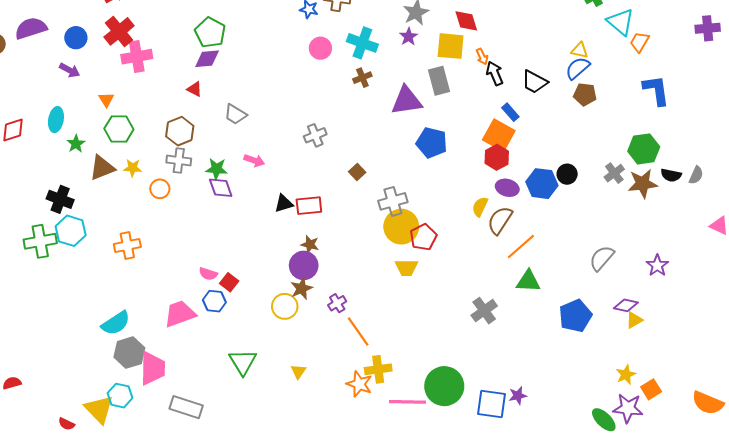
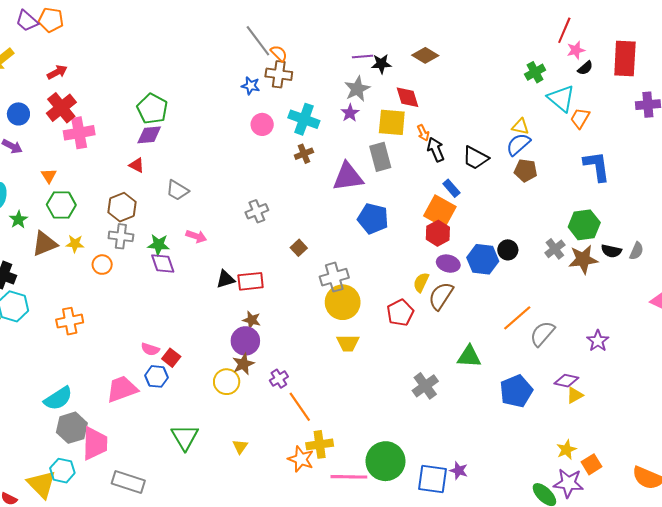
red pentagon: (423, 237) -> (400, 313), moved
orange line: (521, 247) -> (517, 318), moved
purple star: (518, 396) -> (459, 471), turned 30

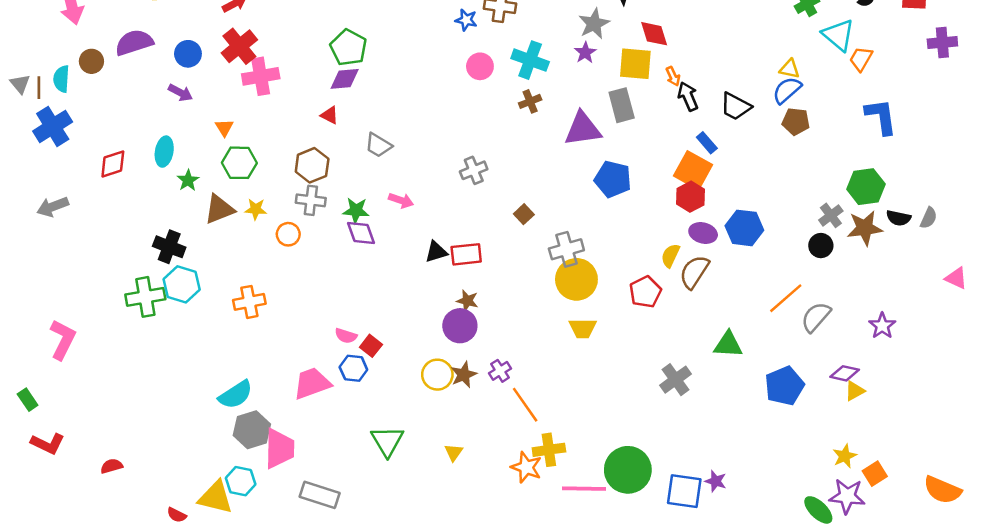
black circle: (508, 250) -> (821, 246), moved
brown star: (243, 364) -> (464, 375), moved
yellow triangle: (41, 484) -> (216, 497), turned -32

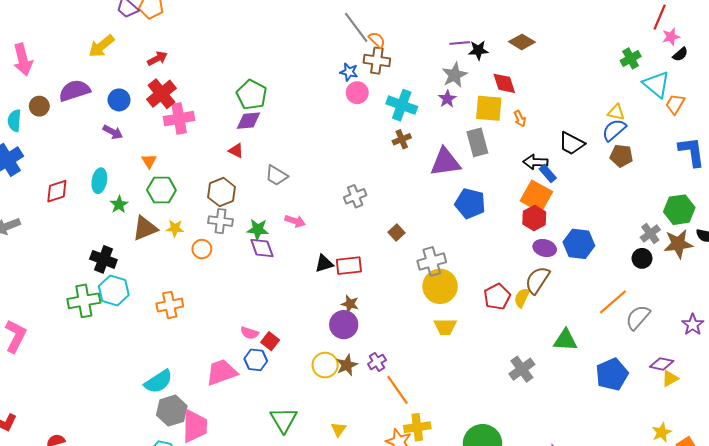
pink circle: (480, 66) -> (357, 93), moved
black arrow: (688, 96) -> (535, 162), moved, turned -65
yellow semicircle: (670, 256) -> (522, 298), moved

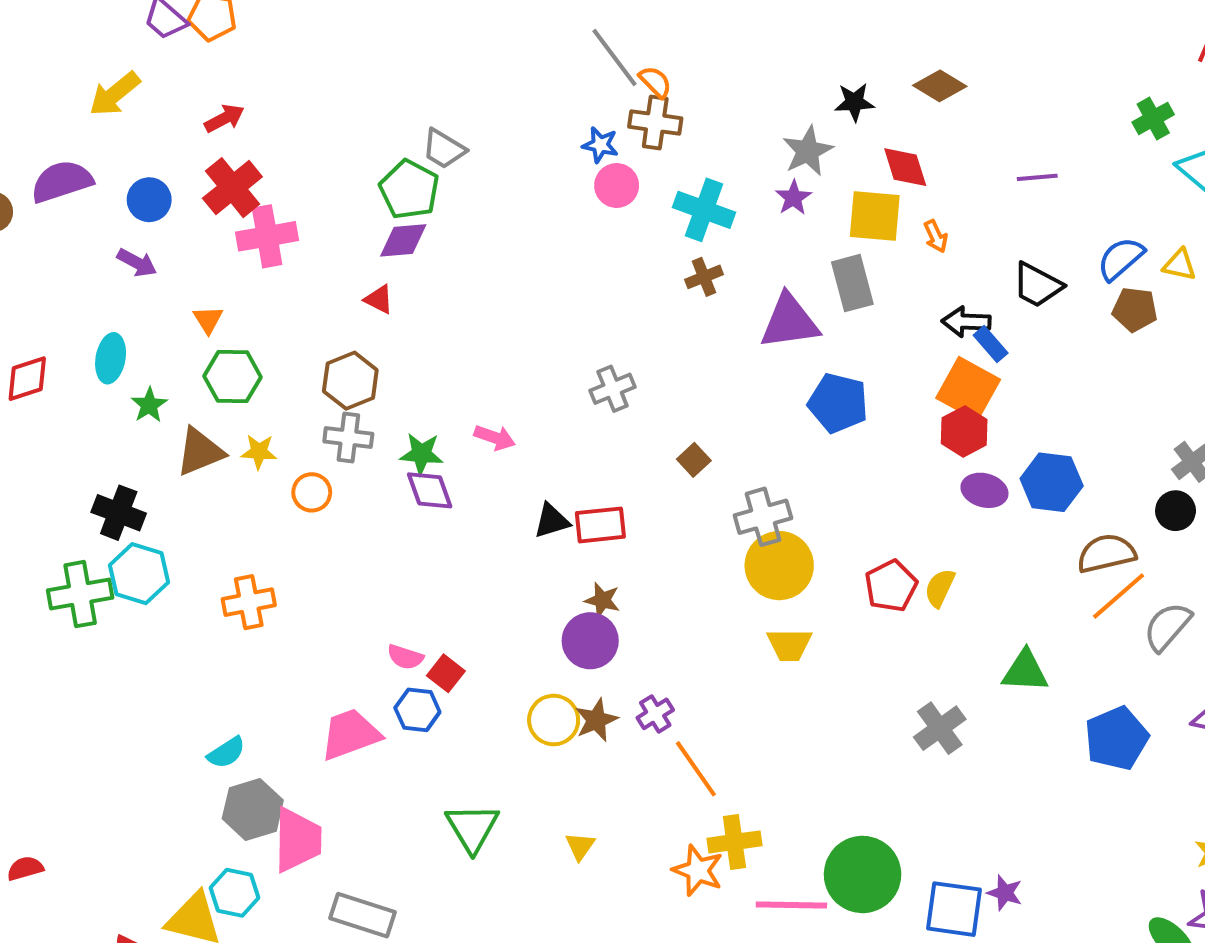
purple line: (460, 43) -> (1037, 177), moved
yellow triangle: (616, 112) -> (1180, 265), moved
gray trapezoid: (276, 176) -> (444, 149), moved
brown semicircle: (537, 280) -> (1106, 553), moved, turned 44
cyan semicircle: (158, 382) -> (226, 753), size x0.7

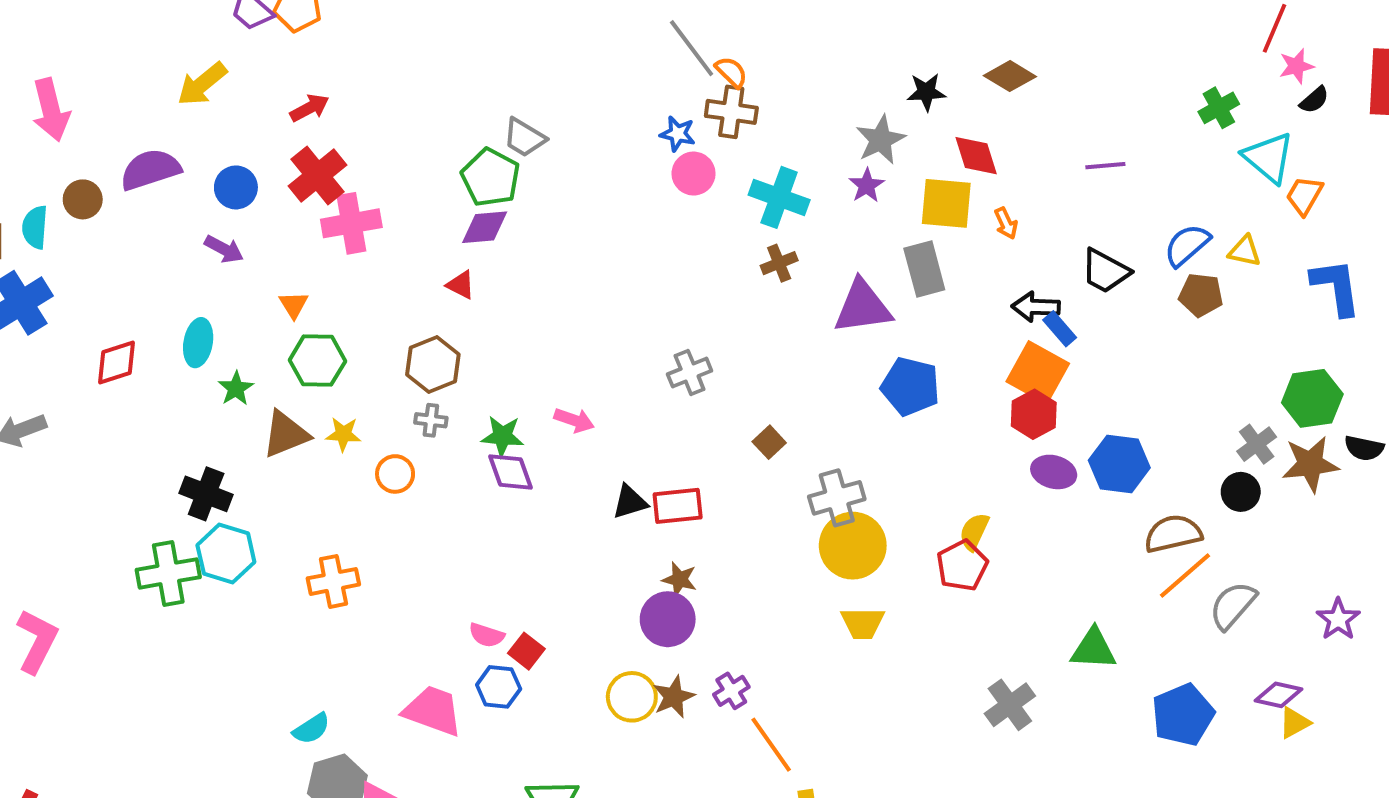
gray cross: (348, 438) -> (431, 420), size x0.7
yellow semicircle: (940, 588) -> (974, 532), moved
pink trapezoid: (350, 734) -> (433, 711), turned 40

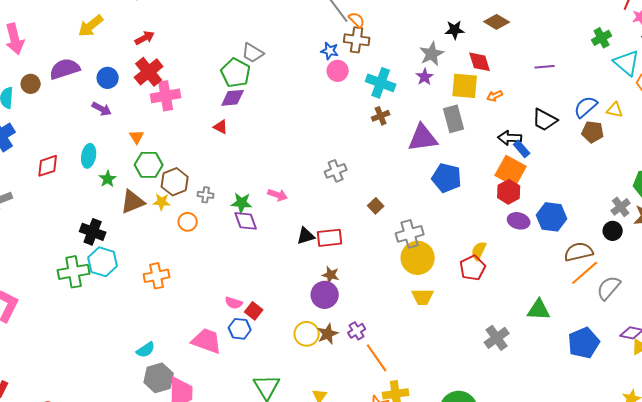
orange arrow: (1006, 223) -> (495, 96), turned 91
brown hexagon: (433, 365) -> (175, 182), moved

